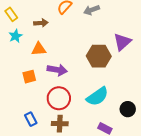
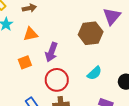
purple arrow: (57, 70) -> (51, 52), turned 108
cyan semicircle: (97, 96) -> (94, 73), size x0.7

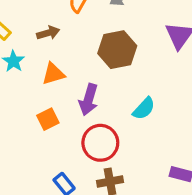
brown hexagon: (91, 33) -> (117, 50), moved
cyan semicircle: (94, 73) -> (144, 109), moved

